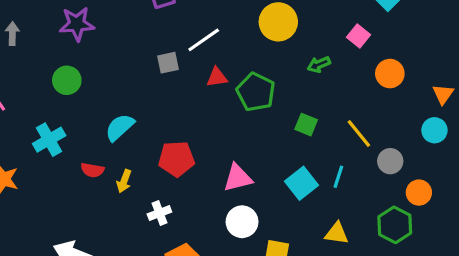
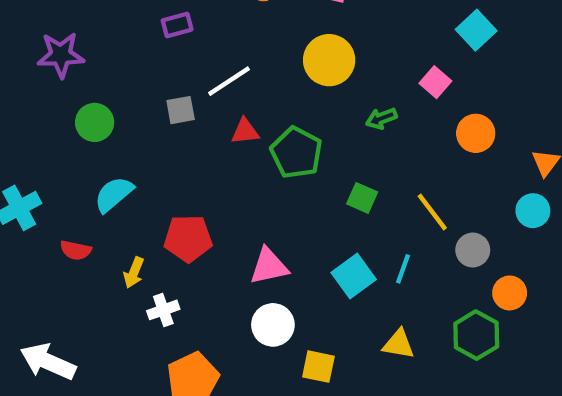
green circle: (67, 80) -> (95, 122), moved
yellow arrow: (124, 181) -> (134, 273), moved

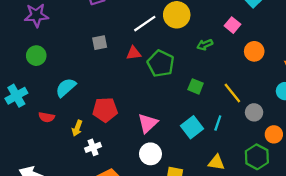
white line: (229, 81) -> (145, 24), moved
green circle: (95, 122) -> (36, 56), moved
pink triangle: (269, 266) -> (148, 123), turned -30

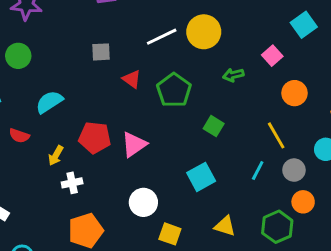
red triangle: (134, 53) -> (132, 79), moved, turned 35
yellow line: (232, 93) -> (276, 135), moved
gray circle: (254, 112) -> (294, 170), moved
pink triangle: (148, 123) -> (134, 144), moved
cyan line: (218, 123) -> (258, 170), moved

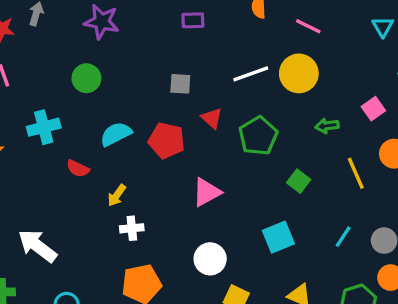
yellow line: (276, 135) -> (356, 173), moved
red pentagon: (95, 138) -> (167, 140), moved

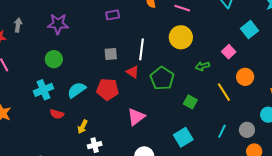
white line: (251, 74) -> (141, 49), moved, turned -55
cyan cross: (44, 127) -> (44, 90), moved

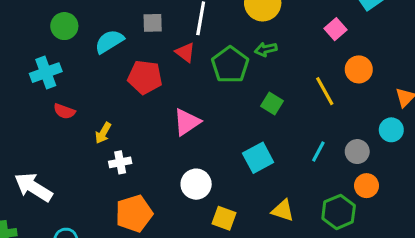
green arrow: (202, 66) -> (266, 49), moved
cyan semicircle: (77, 90) -> (109, 42), moved

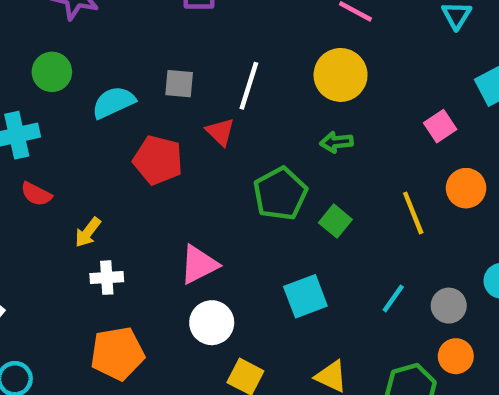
green pentagon: (230, 65) -> (280, 194), moved
pink triangle: (187, 122) -> (199, 265), moved

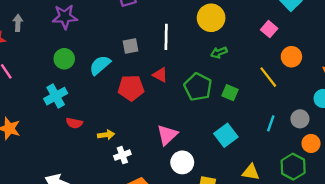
red triangle: (220, 132) -> (160, 75), moved
yellow arrow: (88, 232) -> (106, 135), turned -119

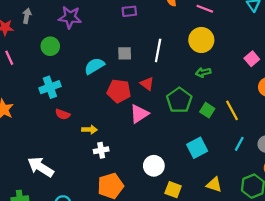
green circle: (64, 59) -> (50, 46), moved
yellow line: (268, 77) -> (232, 110), moved
pink triangle: (167, 135) -> (139, 114), moved

